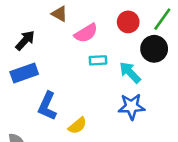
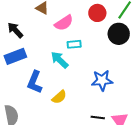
black arrow: (25, 40) -> (15, 30), turned -84
cyan arrow: (130, 72) -> (60, 60), moved

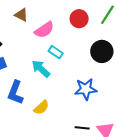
black circle: (119, 34) -> (102, 51), moved
cyan rectangle: (74, 44) -> (56, 52), turned 40

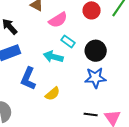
black circle: (102, 51) -> (96, 51), moved
cyan arrow: (41, 69) -> (53, 57), turned -30

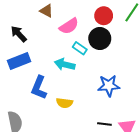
black circle: (96, 51) -> (100, 38), moved
yellow semicircle: (53, 94) -> (64, 103), turned 49

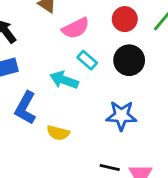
black circle: (100, 38) -> (129, 60), moved

